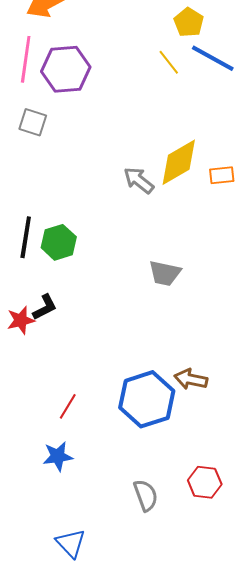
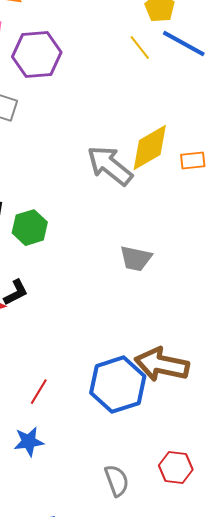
gray arrow: (139, 180) -> (110, 166), size x1.5
brown arrow: (191, 379) -> (162, 365), size x1.6

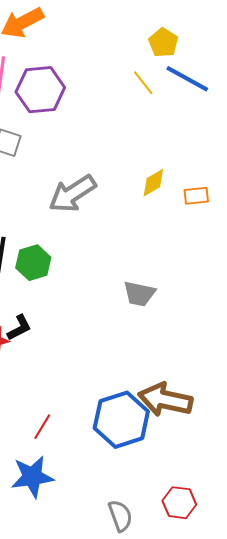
yellow diamond: (150, 148) -> (153, 183), size x0.6
gray arrow: (110, 166) -> (72, 194), moved, turned -72
blue star: (29, 442) -> (32, 477), size x1.4

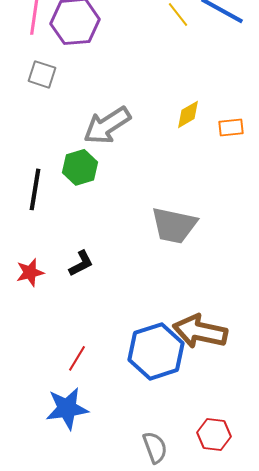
green hexagon: (33, 263) -> (80, 167), moved
gray trapezoid: (139, 294) -> (174, 225), size x1.4
black L-shape: (19, 328) -> (81, 263), moved

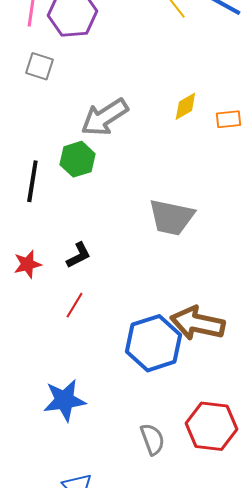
red line: (77, 358) -> (74, 305), moved
red hexagon: (214, 434) -> (211, 426), size x1.5

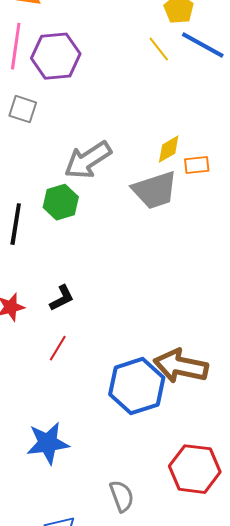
orange rectangle: (228, 119) -> (197, 165), moved
gray trapezoid: (171, 217) -> (155, 190), moved, turned -30
gray semicircle: (152, 439) -> (122, 496), moved

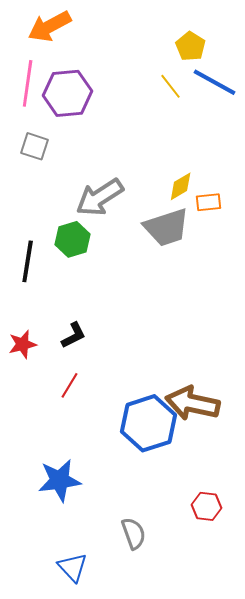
red hexagon: (195, 469) -> (207, 506), size x0.6

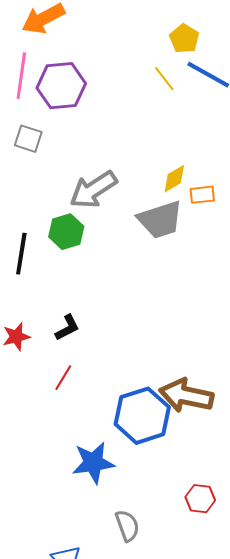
blue star: (60, 480) -> (93, 463), moved

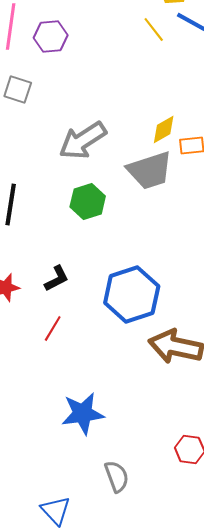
purple hexagon: (61, 86) -> (51, 36), size x0.7
green hexagon: (66, 232) -> (88, 202), moved
blue hexagon: (142, 416) -> (132, 294), moved

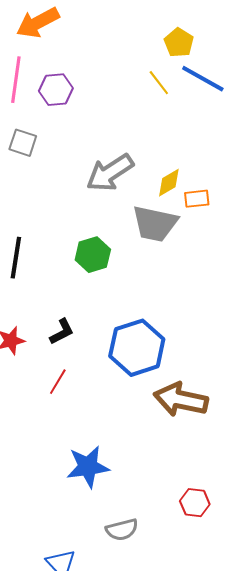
gray arrow: (83, 140) -> (110, 173), moved
gray trapezoid: (150, 170) -> (155, 224), turned 30
gray semicircle: (117, 476) -> (122, 530), turned 96

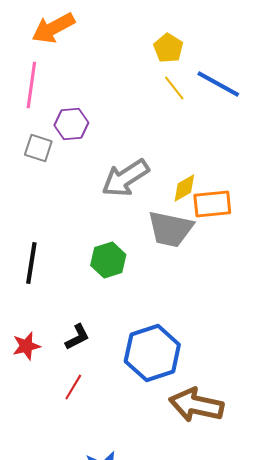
yellow pentagon: (179, 43) -> (168, 48), moved
purple hexagon: (56, 90) -> (71, 124), moved
orange rectangle: (197, 199) -> (212, 204), size x1.5

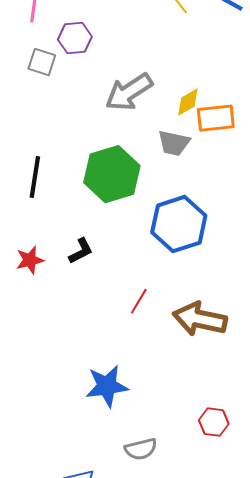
gray trapezoid: (170, 229) -> (174, 143), size x0.7
green hexagon: (108, 260) -> (112, 174), size x1.6
blue hexagon: (152, 353) -> (179, 224), moved
red line: (73, 387) -> (139, 301), moved

